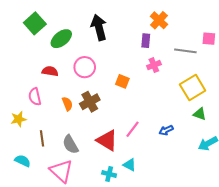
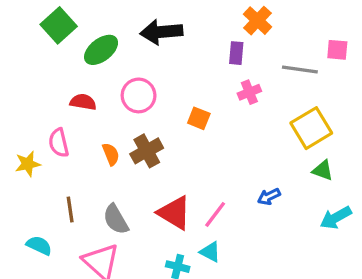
black arrow: (99, 27) -> (161, 32), turned -80
yellow star: (19, 119) -> (28, 164), moved
pink line: (133, 129) -> (215, 214), moved

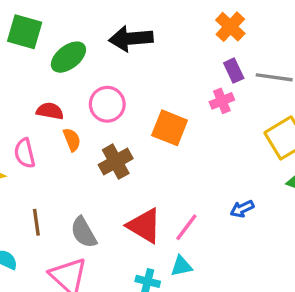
green square: (59, 25) -> (25, 32), turned -32
purple rectangle: (236, 53) -> (234, 71), moved, turned -30
orange square: (199, 118) -> (170, 128), size x1.5
orange semicircle: (111, 154) -> (72, 140), moved
cyan triangle: (210, 252) -> (181, 266), turned -40

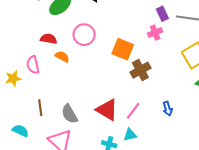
orange semicircle: (72, 140) -> (62, 57), turned -40
brown cross: (116, 162) -> (140, 70), moved
blue arrow: (242, 209) -> (168, 109), moved, turned -80

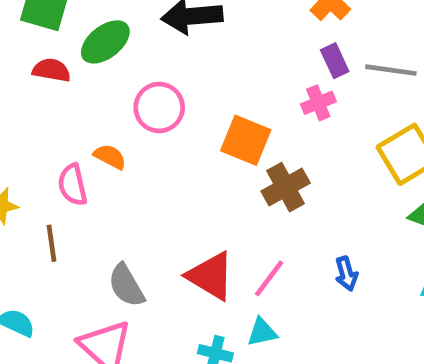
red semicircle: (49, 39) -> (51, 70), moved
pink semicircle: (33, 65) -> (73, 185), moved
brown line: (40, 108) -> (51, 243), moved

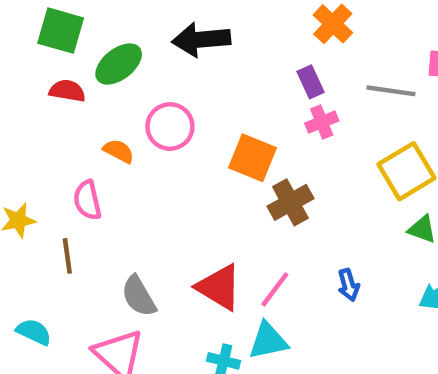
purple rectangle: (335, 61) -> (311, 82), moved
orange semicircle: (110, 157) -> (119, 151), moved
cyan triangle: (262, 332) -> (268, 341), size x1.4

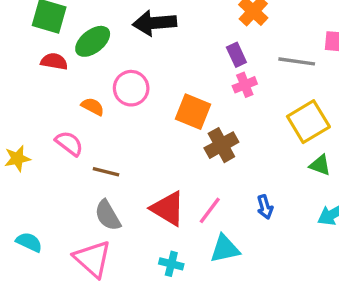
pink semicircle: (87, 200) -> (69, 143), turned 140
brown line: (67, 256) -> (106, 172), moved, turned -68
cyan triangle: (268, 341) -> (225, 249), moved

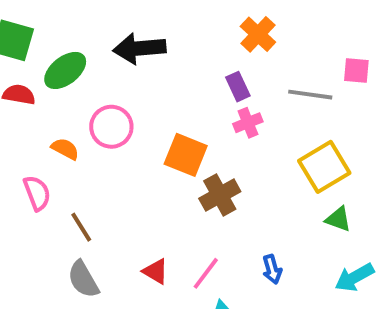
pink semicircle: (69, 143) -> (37, 193), turned 32
brown line: (106, 172) -> (81, 227), turned 44
red triangle: (168, 209) -> (156, 271), size x0.6

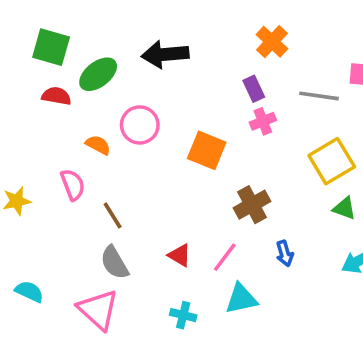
brown cross: (220, 195) -> (252, 205), moved

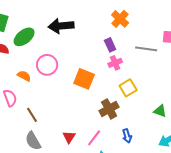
yellow square: (332, 161) -> (128, 88), moved, size x0.7
red triangle: (180, 255) -> (69, 137), turned 32

